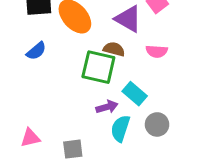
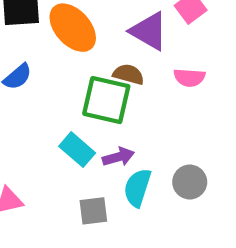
cyan rectangle: (135, 94) -> (77, 150), moved
gray square: (73, 149) -> (93, 211), moved

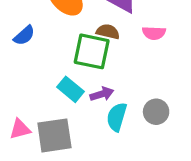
gray square: (93, 211) -> (54, 135), moved, size x1.6

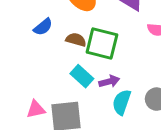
brown semicircle: (108, 32) -> (76, 40), moved

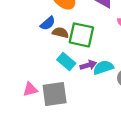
blue semicircle: (43, 27) -> (48, 23), moved
cyan semicircle: (122, 102) -> (103, 67), moved, turned 54

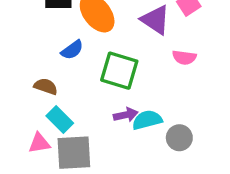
brown semicircle: (60, 33) -> (46, 86), moved
cyan rectangle: (66, 62) -> (60, 120), moved

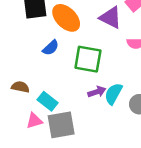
brown semicircle: (46, 86) -> (20, 87), moved
cyan semicircle: (147, 120) -> (113, 94), turned -40

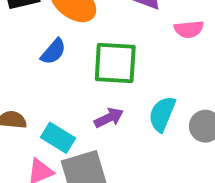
purple arrow: (97, 92) -> (109, 118), moved

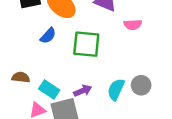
cyan semicircle: (162, 114) -> (116, 89), moved
purple arrow: (109, 118) -> (83, 91), moved

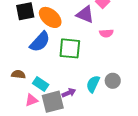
blue semicircle: (48, 36) -> (40, 42), size x1.6
purple arrow: (83, 91) -> (69, 93), moved

